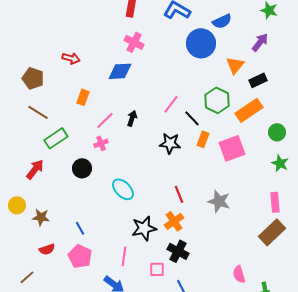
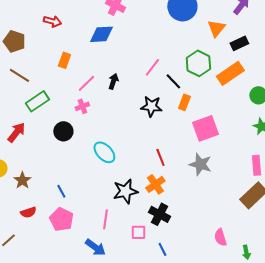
pink square: (232, 148) -> (205, 128), moved
brown star: (41, 217) -> (22, 180), turned 30

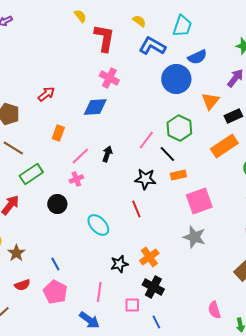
red arrow: (52, 21) -> (46, 94), turned -54
green hexagon: (198, 63) -> (179, 128), moved
orange rectangle: (184, 102) -> (178, 175), turned 56
red line: (160, 157) -> (136, 209), moved
black star: (125, 191) -> (119, 264), size x0.7

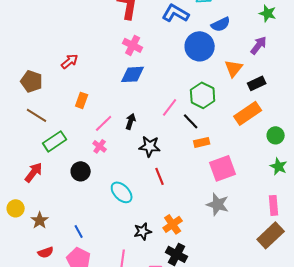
blue diamond: (95, 107) -> (133, 74), moved
pink cross: (76, 179) -> (100, 146), turned -32
black star: (145, 179) -> (150, 146), moved

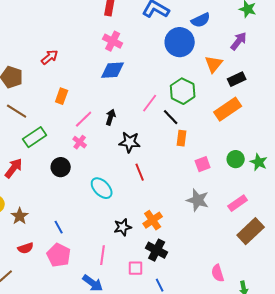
green circle: (276, 135) -> (236, 159), moved
orange rectangle: (202, 142) -> (182, 138), turned -70
pink square: (223, 168) -> (203, 164), size x0.6
pink rectangle: (274, 205) -> (238, 203), moved, turned 60

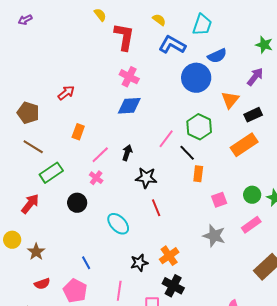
pink rectangle: (238, 203) -> (251, 225), moved
blue line: (59, 227) -> (86, 263), moved

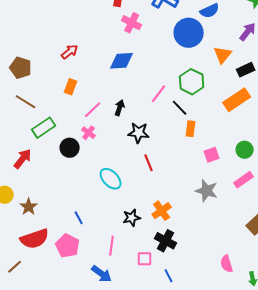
pink cross: (129, 77) -> (132, 23), moved
red arrow: (66, 93) -> (70, 52), moved
black circle: (77, 203) -> (70, 148), moved
red semicircle: (42, 284) -> (35, 239), size x1.8

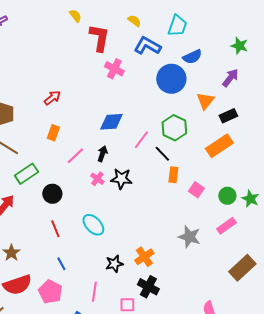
blue diamond: (122, 61) -> (111, 122), moved
pink cross: (89, 133) -> (97, 179), moved
pink square: (212, 155) -> (196, 190), moved, turned -35
red line: (149, 163) -> (55, 229), moved

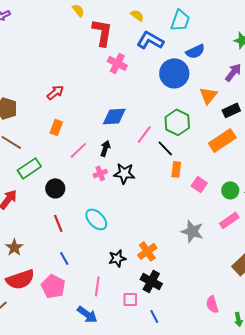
pink cross: (97, 179) -> (100, 173), turned 32

